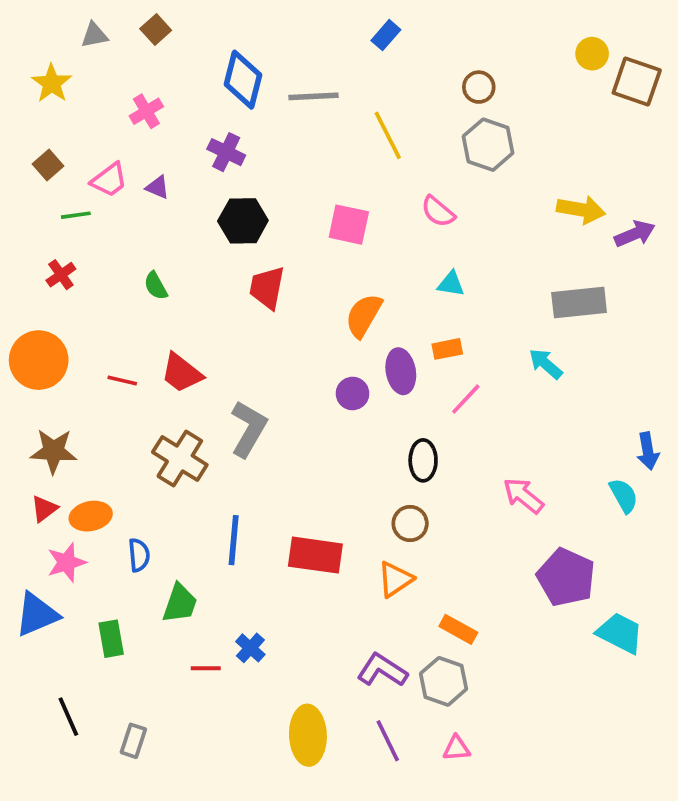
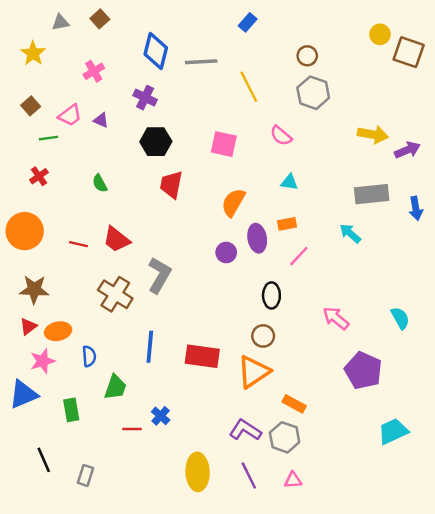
blue arrow: (648, 451) -> (416, 208), moved
orange triangle: (395, 579) -> (254, 372), size x1.4
cyan trapezoid: (620, 633) -> (393, 431), moved, turned -52

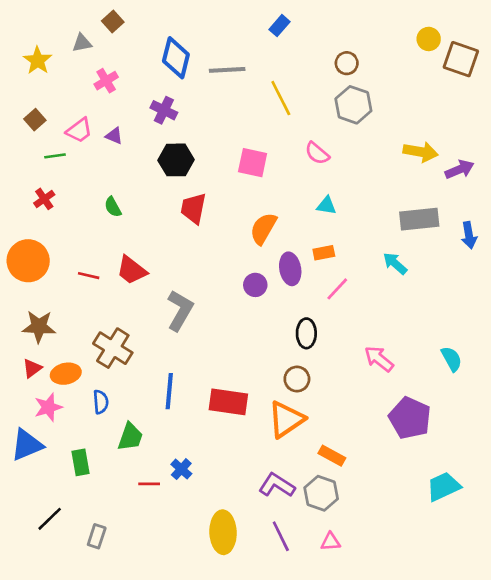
gray triangle: (60, 22) -> (82, 43), moved
brown cross: (115, 294) -> (113, 348), moved
black line: (44, 460) -> (50, 519), turned 70

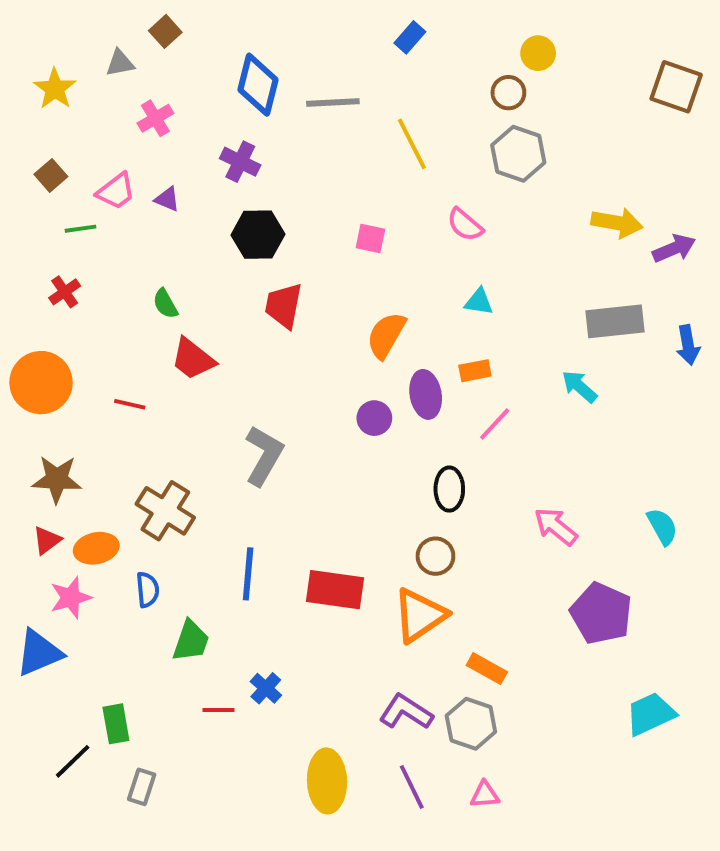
yellow circle: (429, 39) -> (538, 53), moved
pink square: (253, 163) -> (370, 239), size x0.7
red trapezoid: (132, 270) -> (193, 359), moved
green rectangle: (81, 462) -> (116, 724), moved

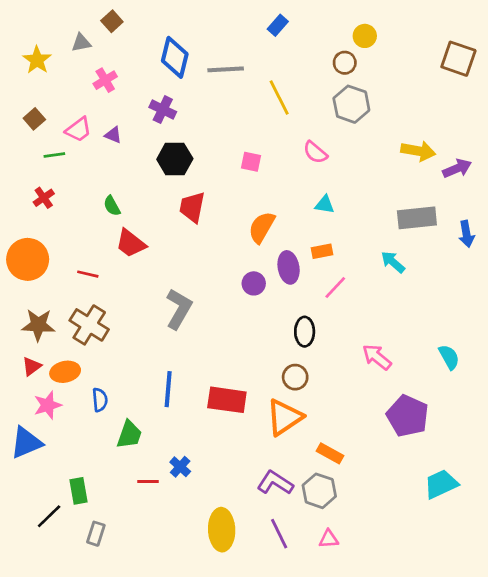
brown cross: (165, 511) -> (89, 325), moved

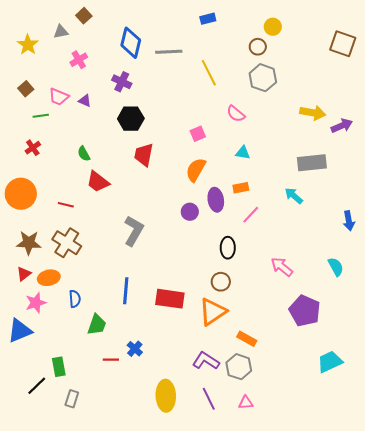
blue rectangle: (278, 25) -> (208, 19), turned 35
pink trapezoid: (78, 130) -> (59, 97), turned 60
pink square: (251, 162) -> (198, 134), moved, turned -35
blue arrow: (466, 234) -> (349, 221), moved

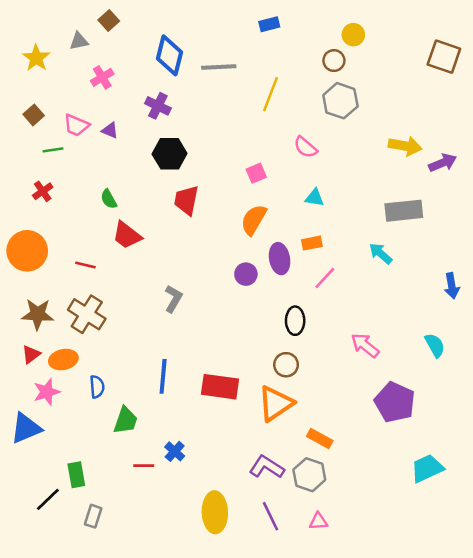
yellow line: (209, 73) -> (271, 94), turned 48
gray L-shape: (134, 231) -> (173, 299), size x0.7

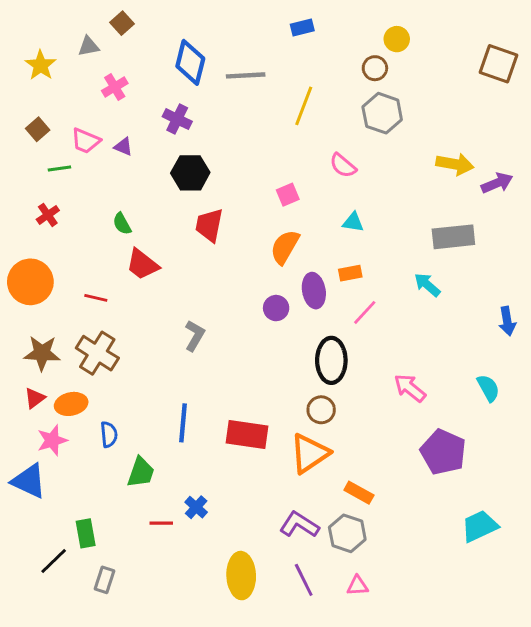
black ellipse: (295, 321) -> (331, 360), size x1.4
blue triangle: (26, 428) -> (29, 481), turned 48

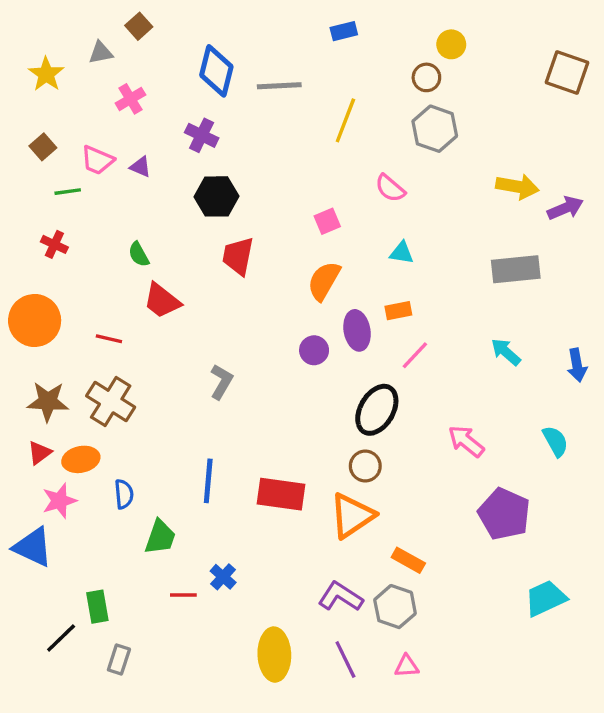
red cross: (48, 215) -> (54, 244), turned -30
cyan arrow: (427, 285) -> (506, 352), moved
black ellipse: (331, 360) -> (377, 410), turned 30

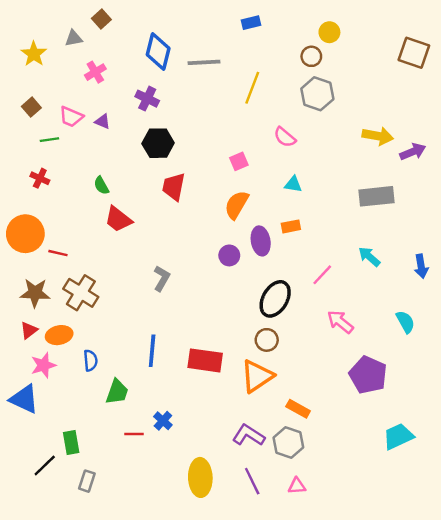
red line: (109, 339) -> (58, 253), moved
pink line: (415, 355) -> (322, 275), moved

